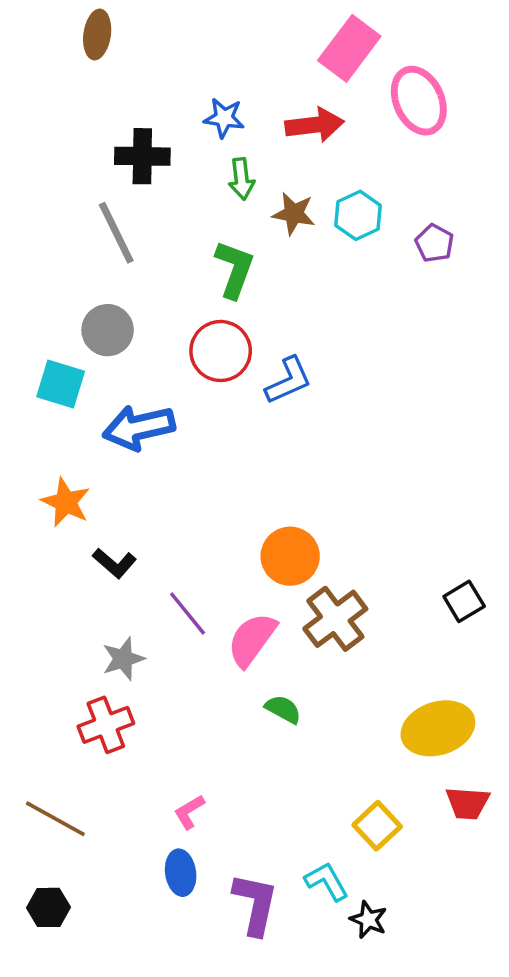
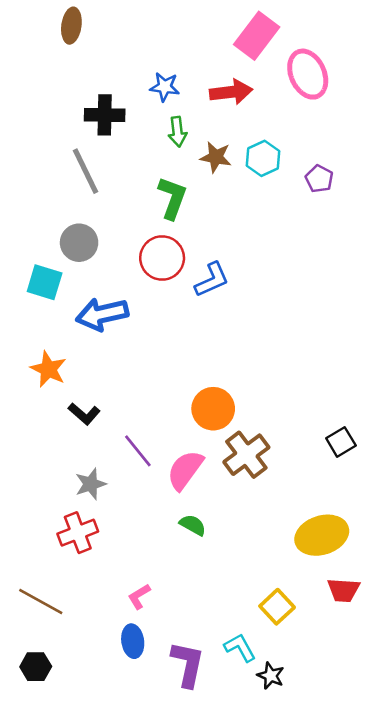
green semicircle: (283, 709) -> (193, 525), moved

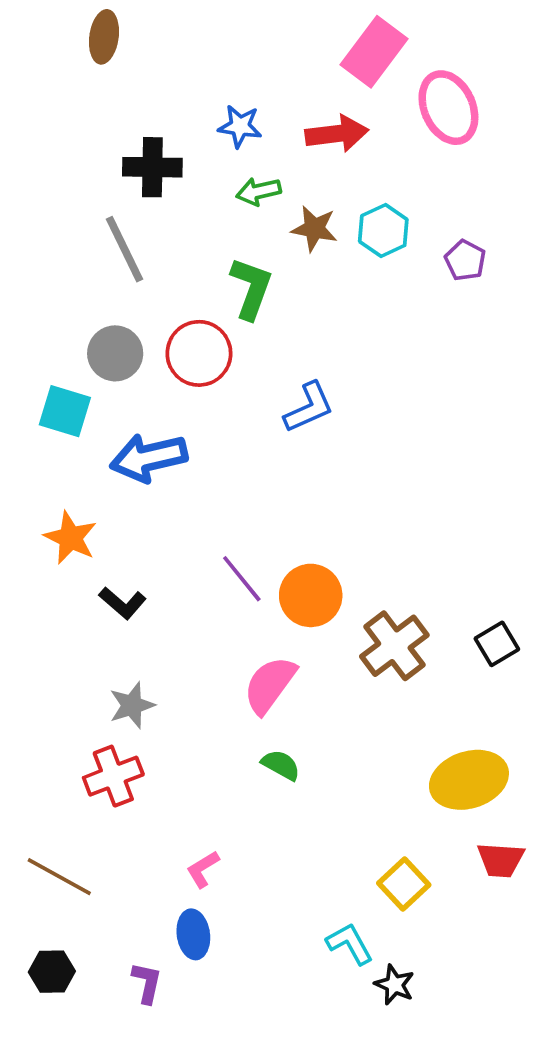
green arrow: (177, 132) -> (259, 191), turned 84
red circle: (162, 258) -> (199, 353), moved
purple line: (138, 451) -> (242, 579), moved
brown cross: (246, 455) -> (394, 646), moved
purple L-shape: (188, 664) -> (147, 983), moved, size x0.6

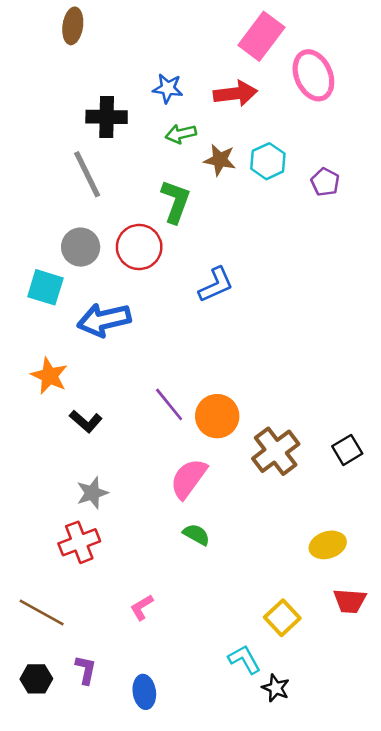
yellow ellipse: (469, 780) -> (328, 545), size x0.7
blue ellipse: (193, 934) -> (144, 692), moved
purple L-shape: (147, 983) -> (86, 670), moved

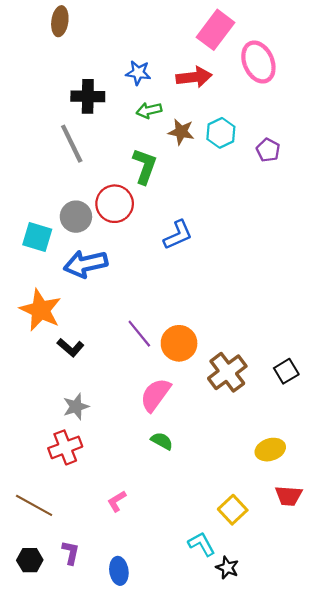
gray circle: (81, 247) -> (76, 217), moved
orange star: (49, 376) -> (41, 310), size x1.4

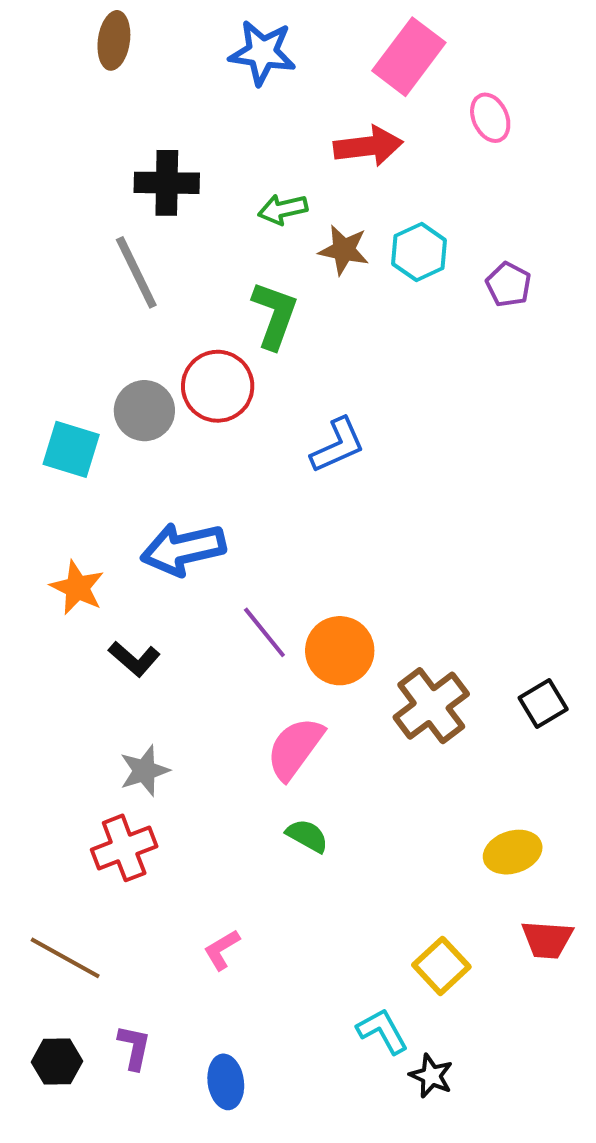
pink ellipse: (258, 62) -> (490, 118), size x0.6
blue star: (138, 73) -> (262, 53), moved, size x1.4
blue arrow: (86, 264) -> (183, 549), moved
orange star: (41, 310) -> (77, 588), size x0.7

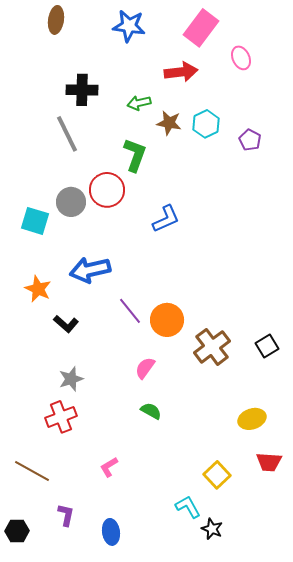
pink semicircle: (295, 748) -> (145, 368), size x0.7
black hexagon: (57, 1062) -> (17, 531), moved

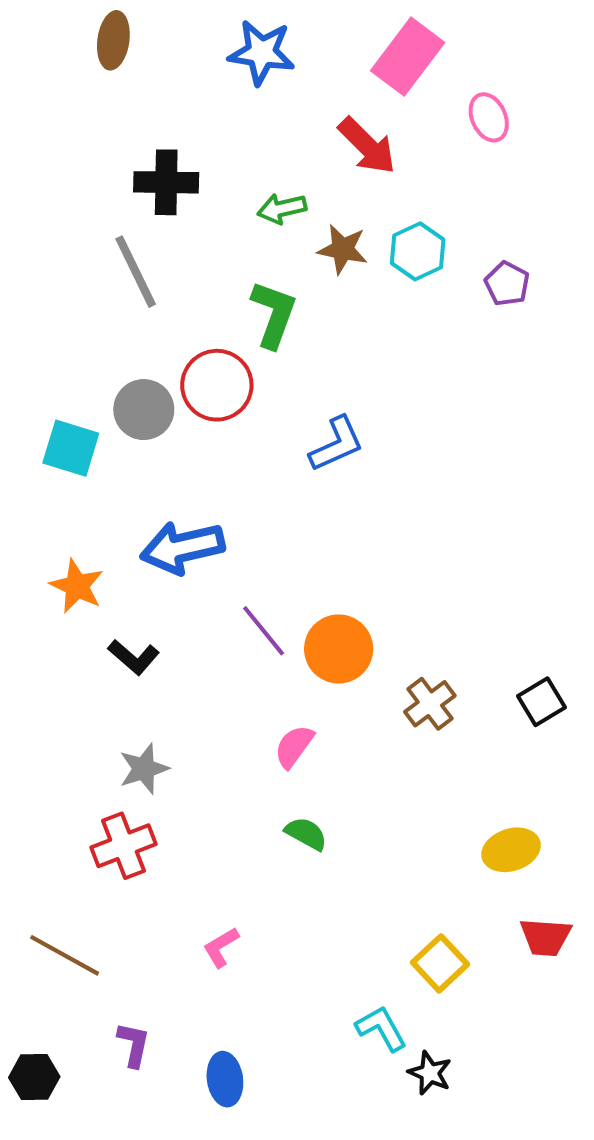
red arrow: (181, 72) -> (367, 146), turned 52
brown cross: (212, 347) -> (430, 704), size x0.7

